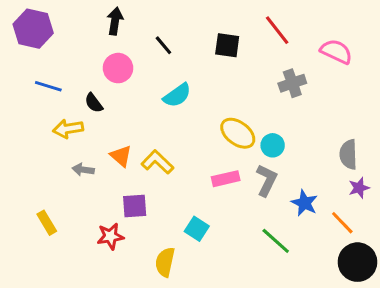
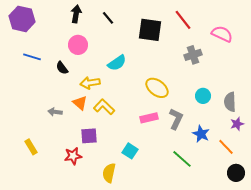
black line: (163, 45) -> (108, 18), moved
black square: (227, 45) -> (150, 30), size x1.4
yellow arrow: (68, 129) -> (90, 83), moved
cyan circle: (273, 145) -> (203, 96), moved
black circle: (357, 262) -> (236, 173), size x0.7

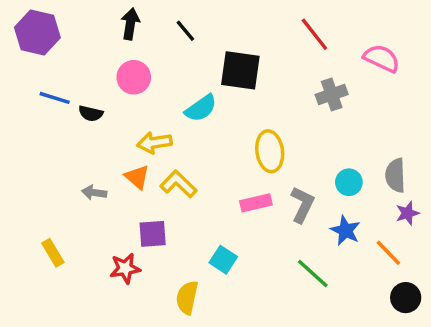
black square: (150, 30) -> (240, 70), moved
black semicircle: (62, 68) -> (91, 113), moved, turned -40
yellow ellipse: (157, 88) -> (270, 151), turned 45
cyan circle: (203, 96) -> (349, 182), moved

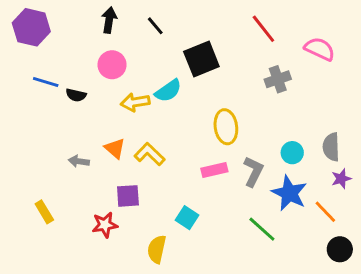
black square: (240, 70) -> (201, 59), turned -30
yellow arrow: (154, 143) -> (135, 102), moved
blue star: (345, 230) -> (289, 193), size x1.4

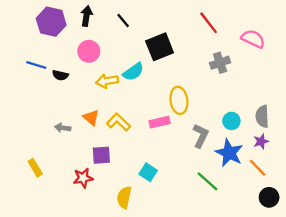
purple hexagon: (31, 27) -> (51, 22), moved
pink rectangle: (214, 170) -> (160, 122), moved
purple star: (341, 179) -> (261, 141), moved

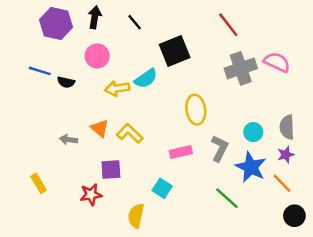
pink semicircle: (253, 39) -> (277, 62), moved
gray cross: (220, 63) -> (241, 68), size x1.4
pink rectangle: (160, 122) -> (181, 152), moved

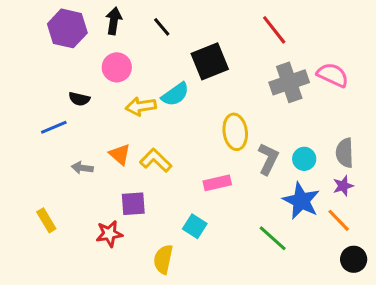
blue line: (40, 71) -> (54, 127), moved, turned -40
gray L-shape: (220, 148) -> (268, 159), moved

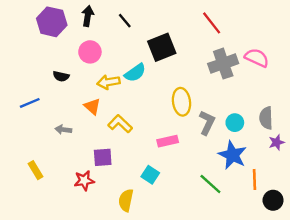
blue line: (54, 127) -> (30, 103), moved
orange triangle: (120, 154) -> (92, 106), moved
purple star: (343, 186) -> (277, 142), moved
orange line: (339, 220) -> (254, 179), moved, turned 42

